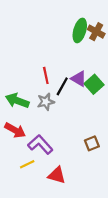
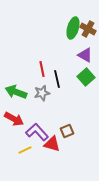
purple triangle: (79, 79) -> (85, 55), moved
black line: (62, 86) -> (57, 79), turned -42
brown square: (92, 143) -> (67, 131), moved
red triangle: (57, 175) -> (52, 144), moved

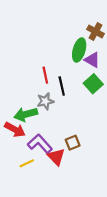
green ellipse: (73, 28) -> (79, 50), moved
green arrow: (16, 92) -> (26, 114), moved, turned -35
red triangle: (52, 144) -> (56, 157), turned 30

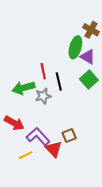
green arrow: (26, 114) -> (24, 88), moved

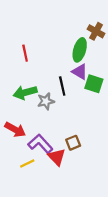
purple triangle: (88, 57) -> (80, 72), moved
red line: (43, 71) -> (25, 53), moved
green square: (89, 79) -> (94, 84), turned -30

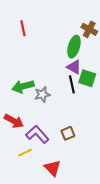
red line: (25, 53) -> (23, 28), moved
black line: (62, 86) -> (72, 84), moved
red triangle: (57, 157) -> (53, 168), moved

